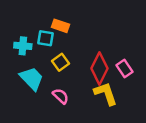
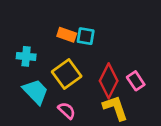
cyan square: (45, 38) -> (86, 36), moved
yellow square: (61, 62) -> (67, 74), size x1.5

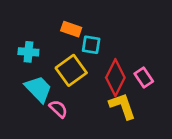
cyan square: (86, 36) -> (91, 45), moved
pink semicircle: (67, 111) -> (58, 109), moved

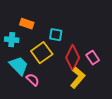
orange rectangle: (71, 29) -> (27, 24), moved
yellow L-shape: (122, 106) -> (78, 78), turned 60

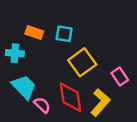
cyan square: (56, 35) -> (64, 34), moved
yellow square: (42, 53) -> (82, 62), moved
red diamond: (73, 58) -> (71, 97), moved, turned -35

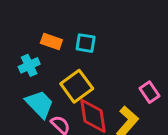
cyan cross: (15, 53) -> (29, 65), turned -30
yellow square: (82, 62) -> (77, 86), moved

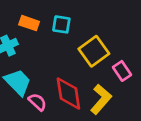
yellow square: (77, 86) -> (94, 51), moved

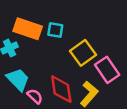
orange rectangle: (29, 23) -> (28, 29), size x1.6
pink rectangle: (122, 71) -> (107, 70), size x1.5

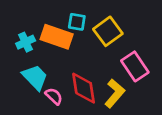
orange rectangle: (28, 29) -> (57, 37), moved
yellow square: (83, 53) -> (108, 31), moved

